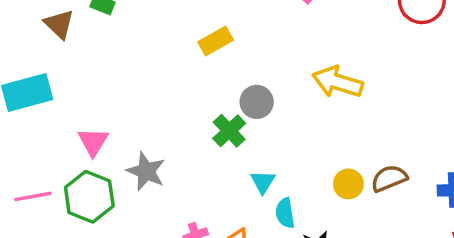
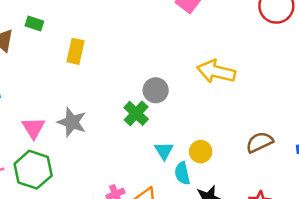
yellow rectangle: (216, 41) -> (75, 51), moved, turned -45
gray star: (146, 171) -> (72, 122), moved
yellow circle: (348, 184) -> (201, 152), moved

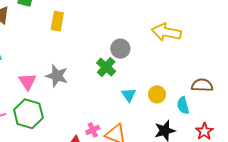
brown semicircle: (260, 142) -> (202, 85), turned 30
cyan semicircle: (182, 173) -> (183, 105), moved

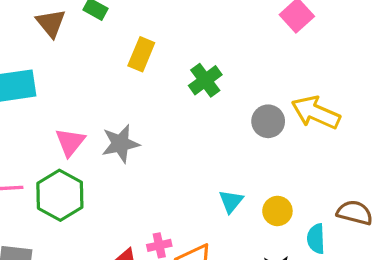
gray circle: (120, 49) -> (268, 121), moved
green cross: (106, 67) -> (205, 80), moved
gray star: (57, 76) -> (120, 144), turned 30

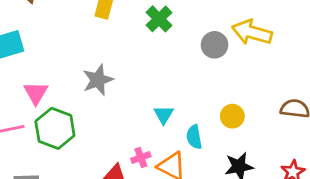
pink triangle: (70, 142) -> (36, 93), moved
cyan triangle: (231, 201) -> (164, 115), moved
cyan semicircle: (316, 239) -> (194, 137), moved

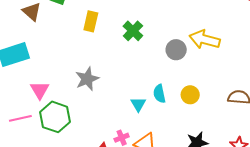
yellow circle: (232, 116) -> (190, 95), moved
cyan semicircle: (194, 137) -> (159, 94), moved

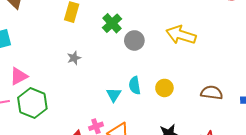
gray circle: (176, 50) -> (134, 40), moved
gray star: (87, 79) -> (74, 58), moved, size x0.6
pink triangle: (40, 90) -> (19, 76), turned 30

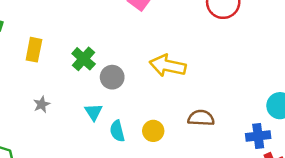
brown semicircle: (212, 93) -> (201, 118), moved
cyan triangle: (114, 95) -> (94, 112), moved

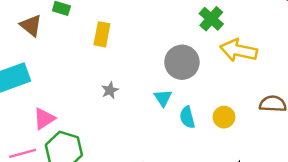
green cross: (84, 59) -> (211, 19), moved
gray circle: (112, 77) -> (182, 62), size x1.4

